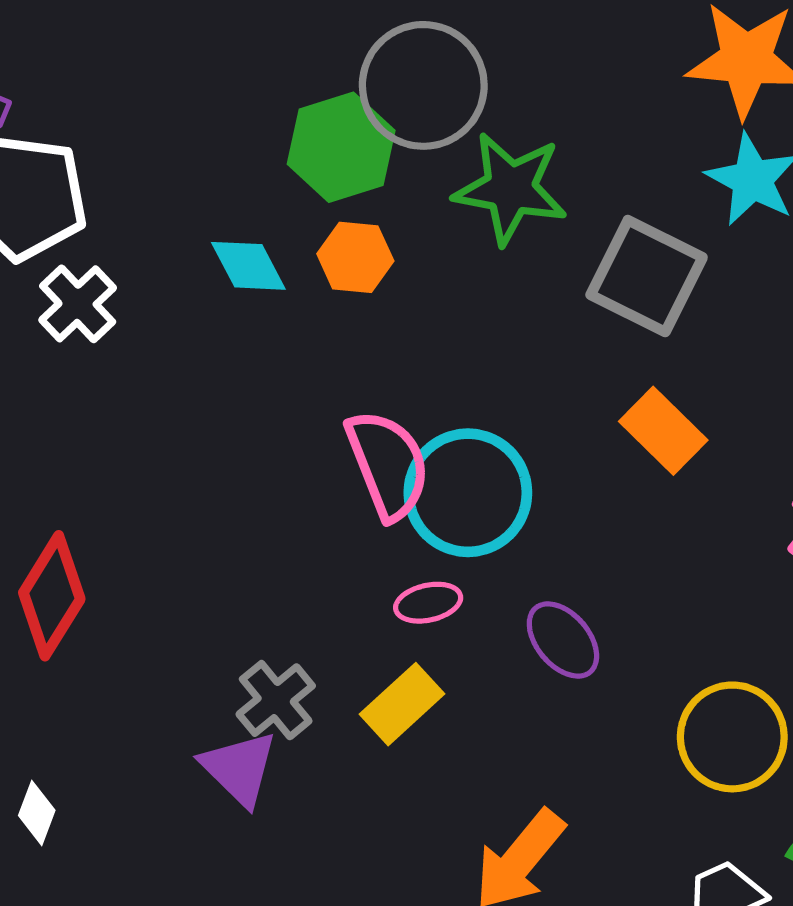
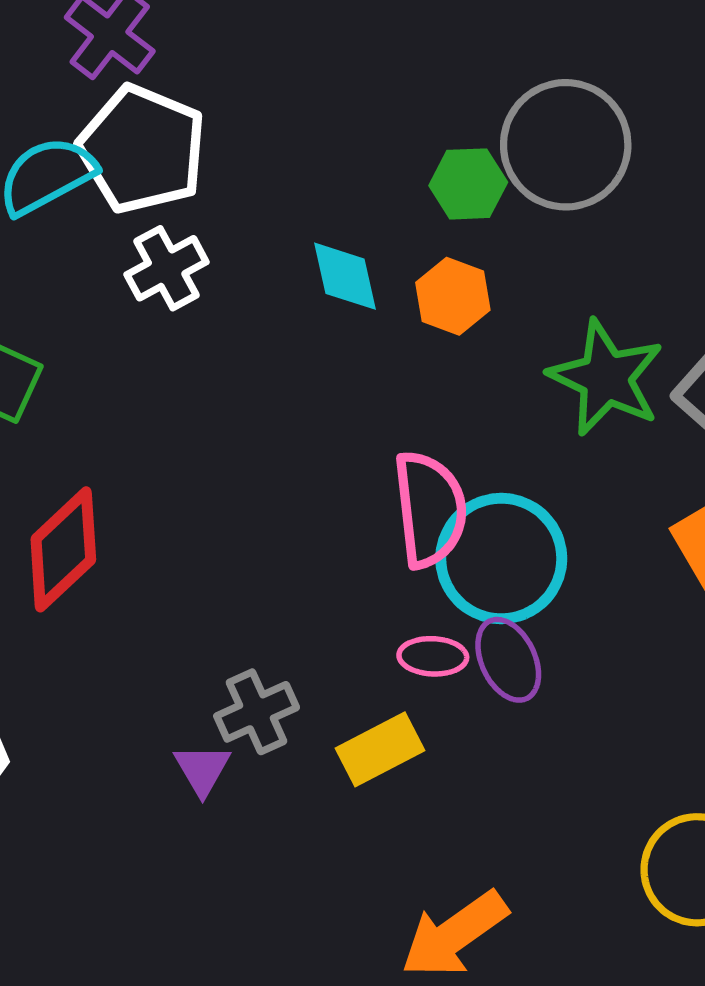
green hexagon: (341, 147) -> (468, 184), size x0.7
green star: (510, 188) -> (606, 378), moved
purple ellipse: (563, 640) -> (508, 660), moved
purple triangle: (239, 768) -> (202, 769), size x0.7

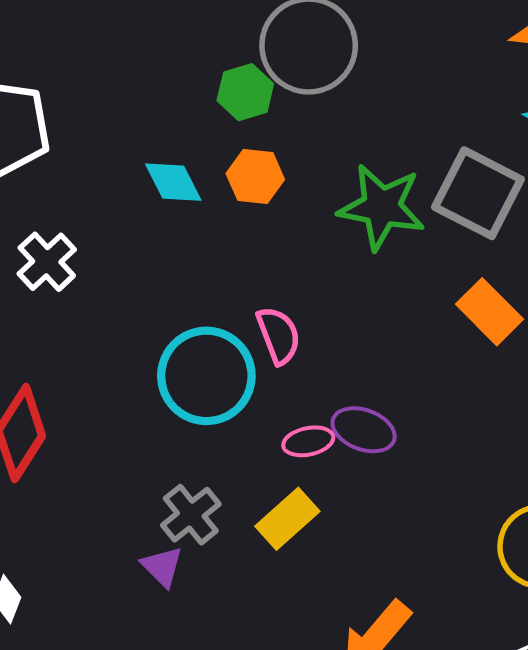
white cross: (167, 268) -> (47, 262), moved
pink semicircle: (430, 509) -> (279, 335), size x0.7
cyan circle: (501, 558) -> (206, 376), moved
purple ellipse: (508, 660) -> (364, 430), turned -30

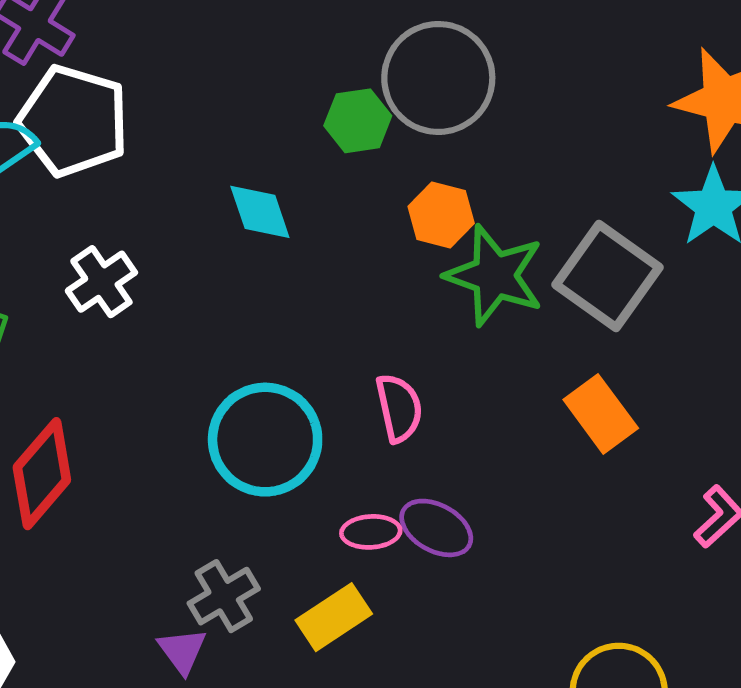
orange hexagon: (255, 177) -> (441, 215), moved
pink semicircle: (279, 335) -> (399, 408), moved

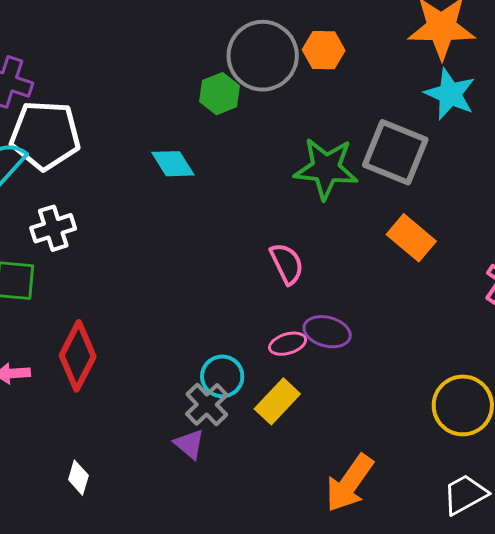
orange hexagon: (441, 215) -> (324, 50), moved
white cross: (101, 282) -> (53, 228), moved, turned 30
cyan circle: (265, 440) -> (222, 376), moved, size x0.6

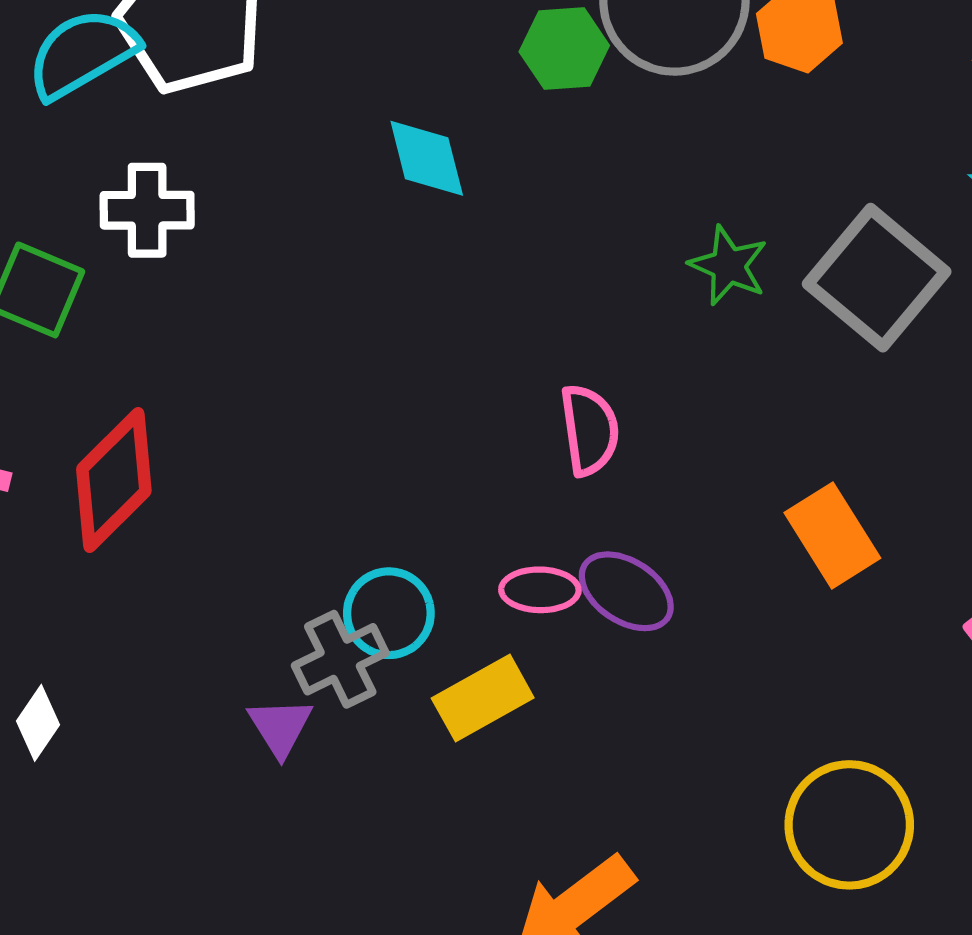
green star: (326, 168) -> (728, 266), size x0.6
orange rectangle: (411, 238) -> (832, 535), moved

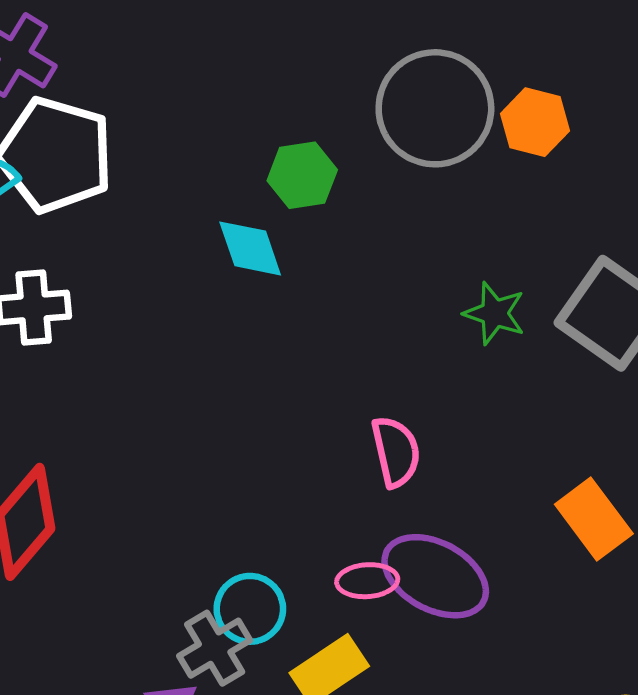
green hexagon: (564, 49) -> (302, 175), moved
purple ellipse: (626, 591) -> (435, 576), size x1.4

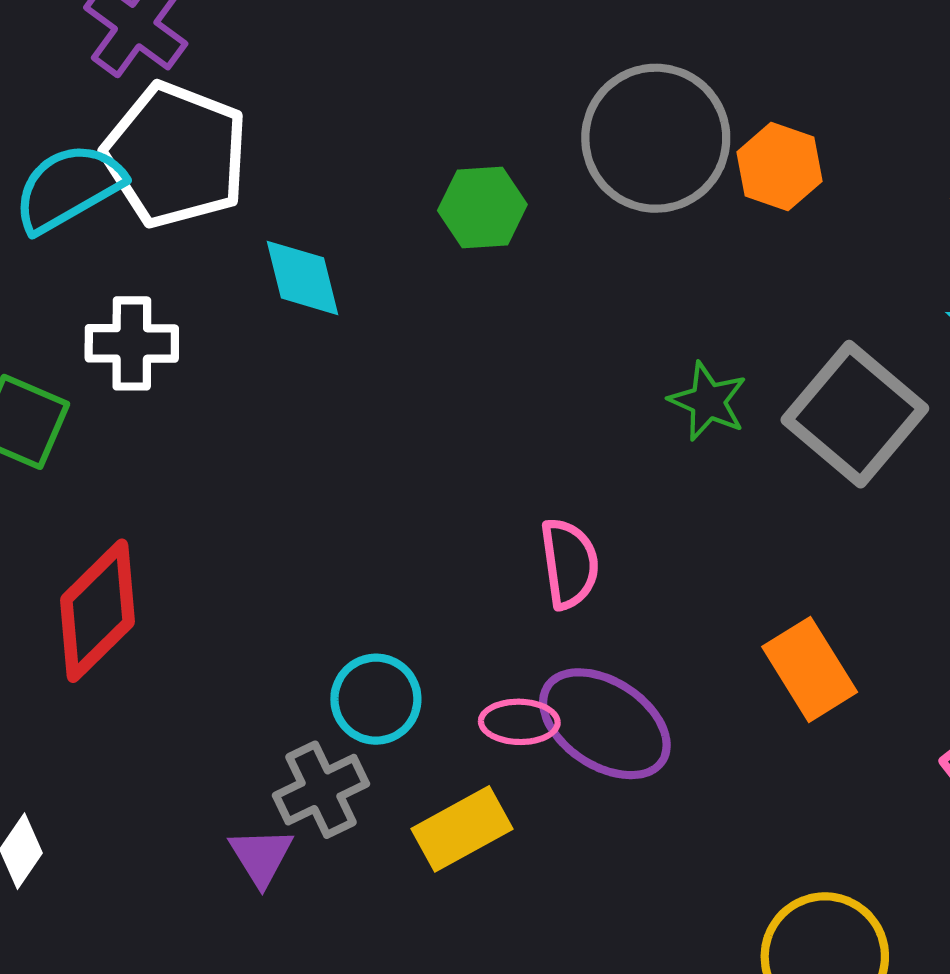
cyan diamond: (250, 248) -> (303, 278), moved
cyan circle: (250, 609) -> (376, 699), moved

